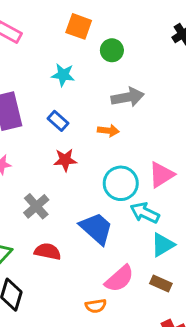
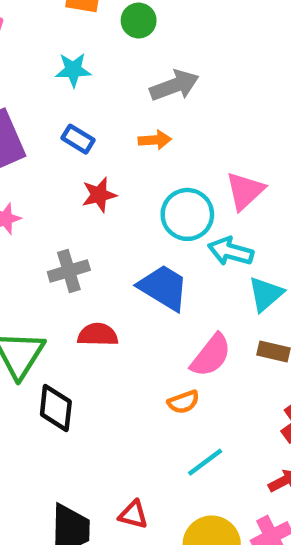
gray cross: (36, 206) -> (69, 271), turned 35

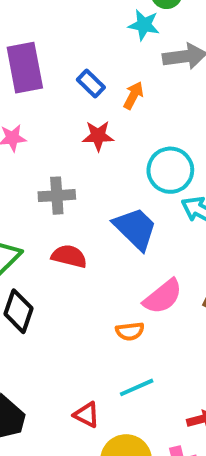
cyan star: (73, 70) -> (144, 25), moved
orange arrow: (155, 140) -> (133, 95), moved, turned -72
red triangle: (133, 515) -> (87, 415), moved

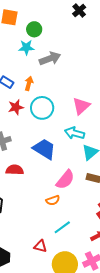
cyan circle: (170, 170) -> (42, 108), moved

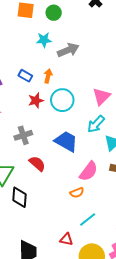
green circle: (34, 29) -> (54, 13), moved
cyan arrow: (75, 133) -> (96, 124), turned -60
red semicircle: (15, 170) -> (37, 164), turned 42

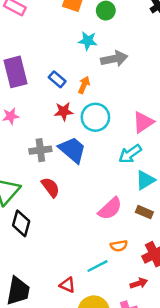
blue trapezoid: (66, 141) -> (72, 150), moved
orange semicircle: (77, 193) -> (119, 246), moved

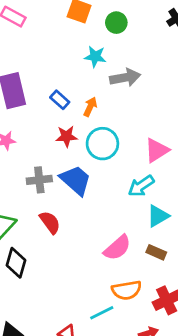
orange semicircle: (119, 246) -> (127, 290), size x1.5

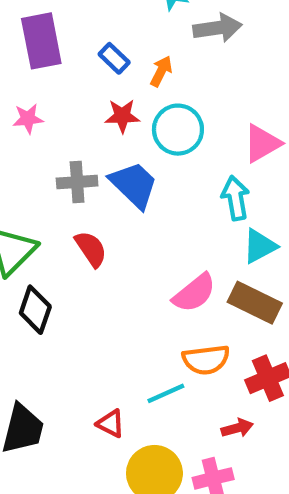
cyan arrow: (141, 186) -> (235, 198), turned 112
brown rectangle: (156, 252) -> (255, 303), size x1.6

